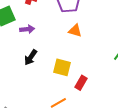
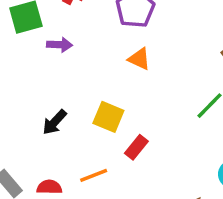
black arrow: (31, 57) -> (55, 122), moved

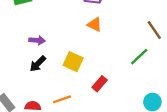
purple arrow: (60, 45) -> (37, 40), moved
red rectangle: (136, 147) -> (100, 84), moved

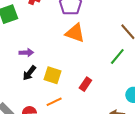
orange triangle: (95, 24) -> (75, 33), size x1.5
yellow square: (73, 62) -> (53, 75), moved

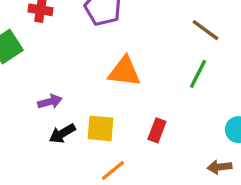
orange triangle: (75, 33) -> (124, 72), moved
black arrow: (29, 73) -> (62, 133), turned 35

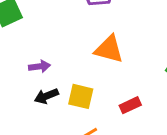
red rectangle: (157, 130) -> (130, 105), turned 36

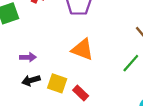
red rectangle: (130, 105) -> (81, 93), moved, turned 63

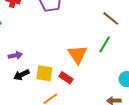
orange triangle: (82, 49) -> (78, 54), moved, turned 45

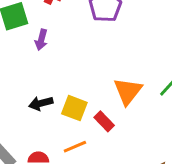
purple arrow: (15, 55) -> (41, 40), moved, turned 104

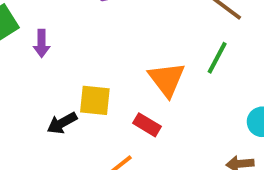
yellow square: (74, 108) -> (95, 100), moved

